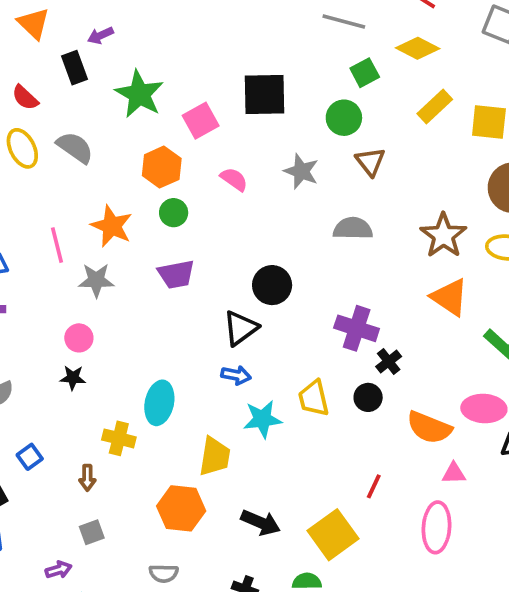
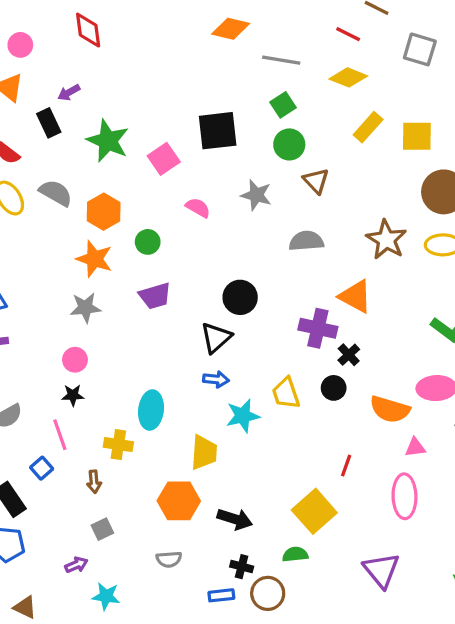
green square: (365, 73) -> (283, 105), moved
orange hexagon: (162, 167) -> (104, 212), moved
pink line: (57, 245) -> (60, 435), moved
orange triangle: (450, 297) -> (355, 296), moved
black arrow: (261, 522) -> (235, 519), moved

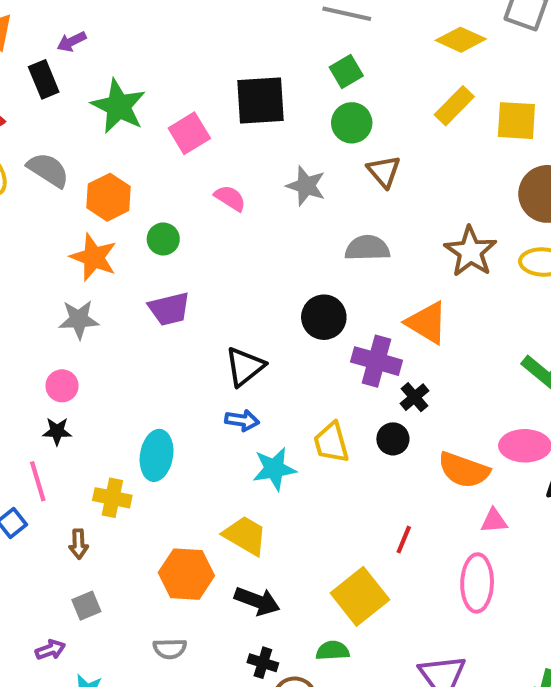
yellow diamond: (348, 77) -> (461, 40), moved
black circle: (240, 297) -> (324, 317), moved
yellow trapezoid: (204, 452) -> (245, 535), moved, turned -66

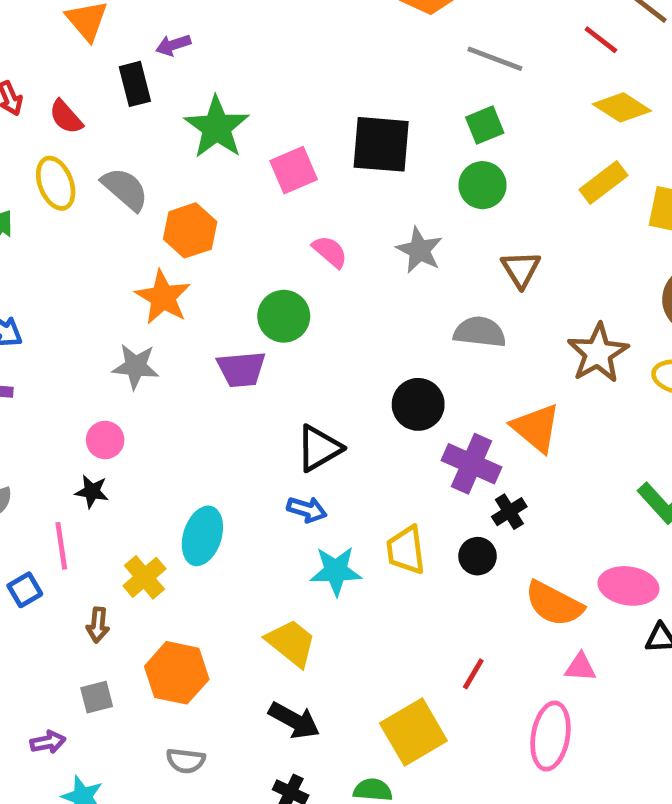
brown triangle: (384, 171) -> (521, 269), moved
green circle: (163, 239) -> (284, 316), moved, size x1.4
yellow cross: (112, 498) -> (144, 577), turned 30
orange hexagon: (186, 574) -> (177, 673), moved

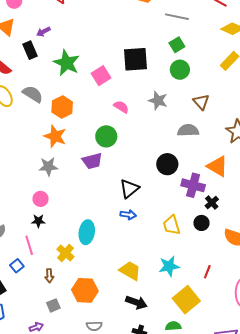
cyan star: (336, 571) -> (169, 266), moved

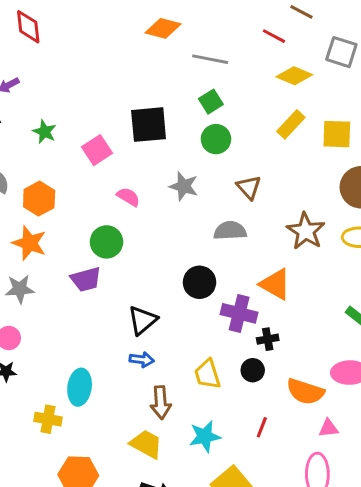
green star: (67, 63) -> (45, 132), size x0.6
black cross: (212, 203) -> (268, 339), turned 32
yellow cross: (66, 253) -> (48, 419), turned -30
red line: (207, 272) -> (262, 427), moved
brown arrow: (49, 276) -> (161, 402), moved, size x1.5

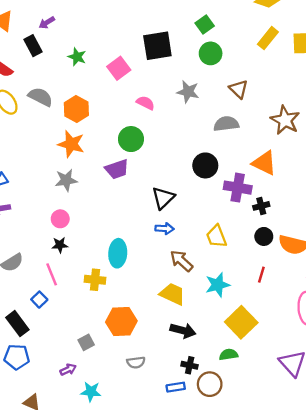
black circle: (253, 370) -> (264, 236), moved
brown arrow: (161, 402) -> (181, 261), turned 140

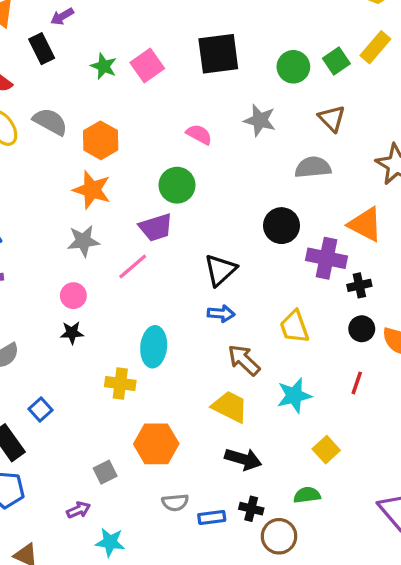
green square: (205, 25) -> (336, 61), moved
pink square: (119, 68) -> (147, 65), moved
pink line: (52, 274) -> (133, 267), moved, turned 70
yellow square: (241, 322) -> (326, 450), size x0.6
blue rectangle: (176, 387) -> (212, 517), moved

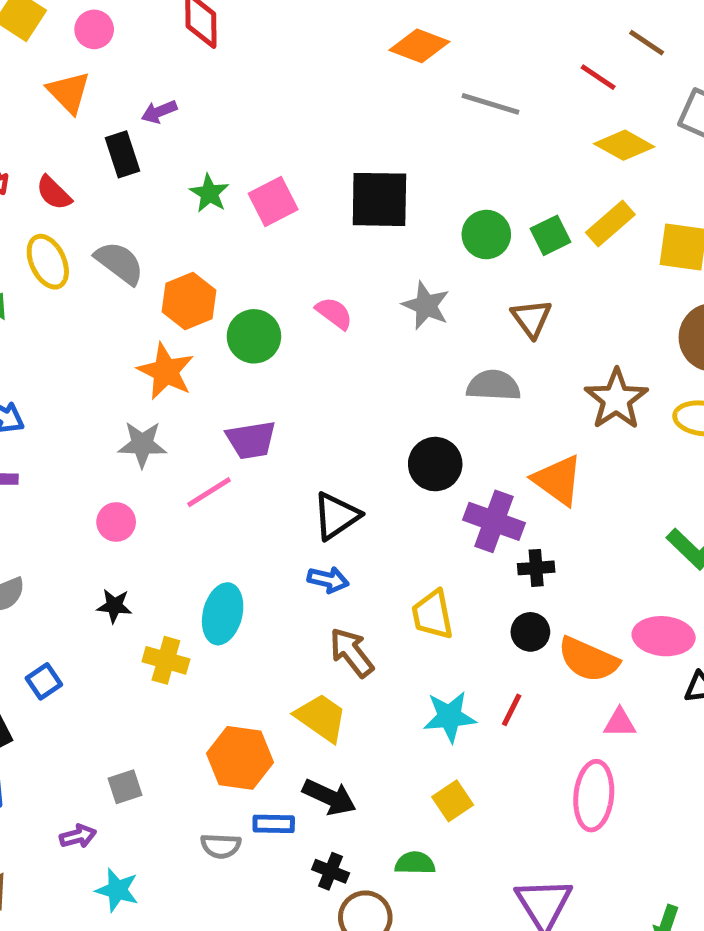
green circle: (177, 185) -> (254, 336), moved
black star: (72, 333) -> (114, 606), moved
cyan star: (294, 396) -> (450, 717), moved
orange hexagon: (156, 444) -> (240, 758), moved
blue rectangle: (212, 517) -> (274, 824), moved

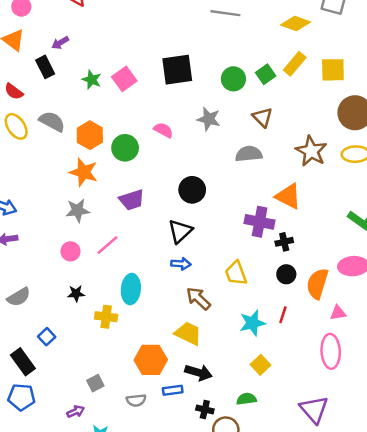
black circle: (435, 464) -> (192, 190), moved
pink line: (209, 492) -> (107, 245), moved
orange semicircle: (588, 660) -> (317, 284), turned 92
gray semicircle: (221, 846) -> (136, 400), moved

